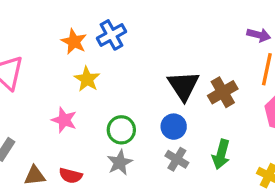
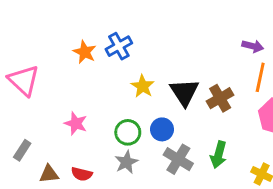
yellow star: (87, 79) -> (143, 86), moved
blue circle: (174, 127) -> (162, 129), moved
gray cross: (177, 159) -> (178, 159), size x1.4

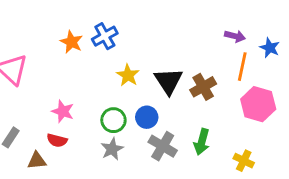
red semicircle: (82, 174) -> (57, 140), moved

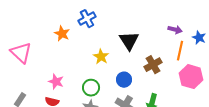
blue cross: (105, 36) -> (87, 19), moved
black triangle: (168, 81) -> (129, 41), moved
blue circle: (147, 117) -> (124, 80), moved

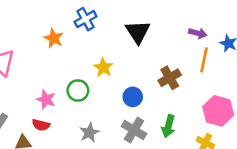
black triangle: (129, 41) -> (138, 32), moved
pink hexagon: (191, 77) -> (218, 111), moved
green circle: (91, 88) -> (78, 90), moved

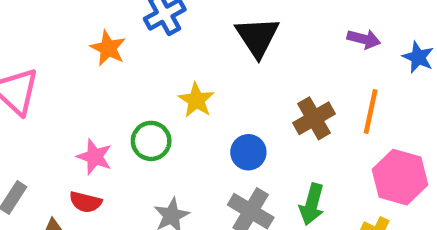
orange line: (204, 60) -> (371, 112), moved

